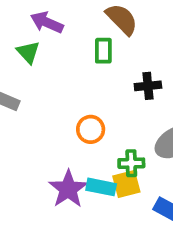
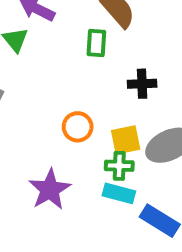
yellow square: (126, 184) -> (126, 140), moved
cyan rectangle: (101, 187) -> (119, 193), moved

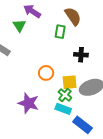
green cross: (119, 166) -> (65, 95), turned 32
purple star: (50, 190) -> (28, 103), turned -30

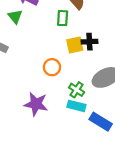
yellow square: (70, 82) -> (75, 45), moved

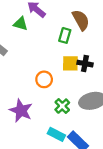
green triangle: (15, 17) -> (21, 24), turned -48
cyan rectangle: (76, 106) -> (56, 134), moved

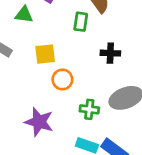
yellow square: (70, 63) -> (45, 54), moved
green cross: (62, 106) -> (89, 109), turned -32

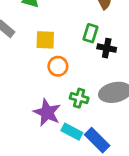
green rectangle: (81, 22) -> (91, 33), moved
purple star: (39, 122) -> (47, 113), moved

